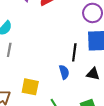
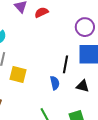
yellow square: (30, 87) -> (18, 75), moved

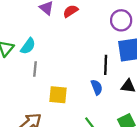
yellow square: (18, 75) -> (58, 95), moved

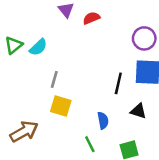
gray line: (35, 69) -> (54, 79), moved
blue semicircle: (97, 87) -> (103, 121), moved

